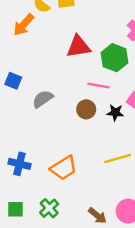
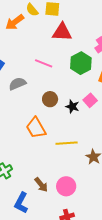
red triangle: (78, 47) -> (62, 32), moved
pink line: (99, 86) -> (44, 63), moved
orange trapezoid: (64, 168) -> (36, 128), moved, turned 80

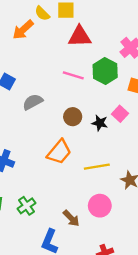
pink line: (44, 63) -> (73, 75), moved
orange trapezoid: (36, 128) -> (59, 152), turned -105
pink circle: (66, 186) -> (100, 206), moved

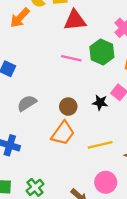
gray semicircle: (33, 102) -> (27, 103), moved
brown circle: (73, 117) -> (68, 107), moved

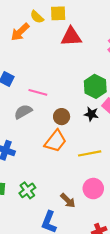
green hexagon: (102, 52) -> (95, 86), moved
pink line: (71, 58) -> (38, 92), moved

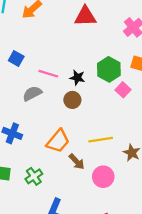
black star: (91, 114) -> (77, 78), moved
orange trapezoid: (55, 141) -> (58, 141), moved
brown arrow: (68, 201) -> (77, 162), moved

